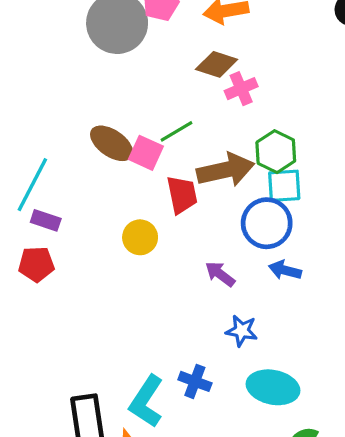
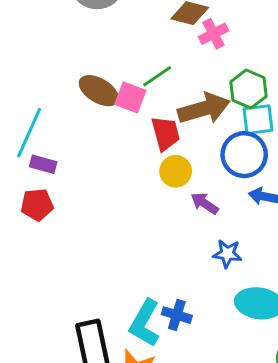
yellow circle: (140, 237) -> (176, 171), moved
blue cross: (195, 381) -> (177, 315), moved

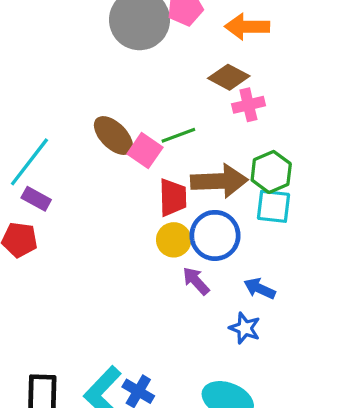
blue circle: (244, 155) -> (215, 235), moved
blue star: (227, 254) -> (245, 328), moved

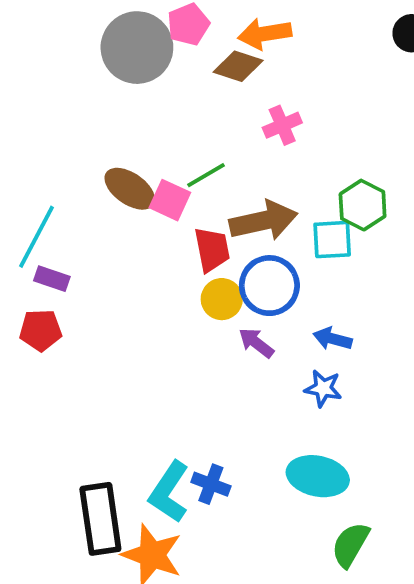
brown diamond: (229, 77) -> (238, 66), moved
green hexagon: (271, 172) -> (363, 205), moved

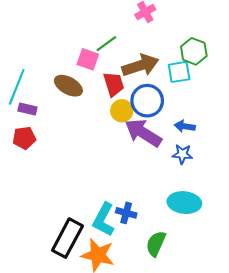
brown ellipse: (130, 189) -> (68, 86), moved
purple arrow: (256, 343) -> (143, 133), size x1.8
black rectangle: (100, 519) -> (67, 238), turned 42
green semicircle: (350, 545) -> (156, 244), moved

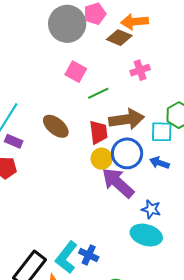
pink square: (88, 59) -> (76, 72), moved
blue arrow: (185, 126) -> (159, 163), moved
cyan ellipse: (184, 203) -> (146, 235), moved

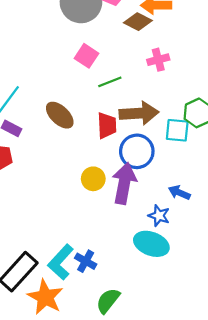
yellow circle: (102, 159) -> (93, 179), moved
blue arrow: (159, 163) -> (179, 193), moved
purple arrow: (118, 183) -> (124, 183), turned 54

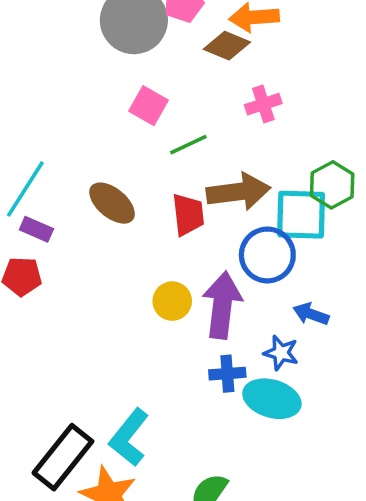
cyan square: (177, 130) -> (301, 215), size x1.4
blue circle: (137, 151) -> (267, 255), moved
blue cross: (86, 261) -> (227, 374), moved, turned -30

